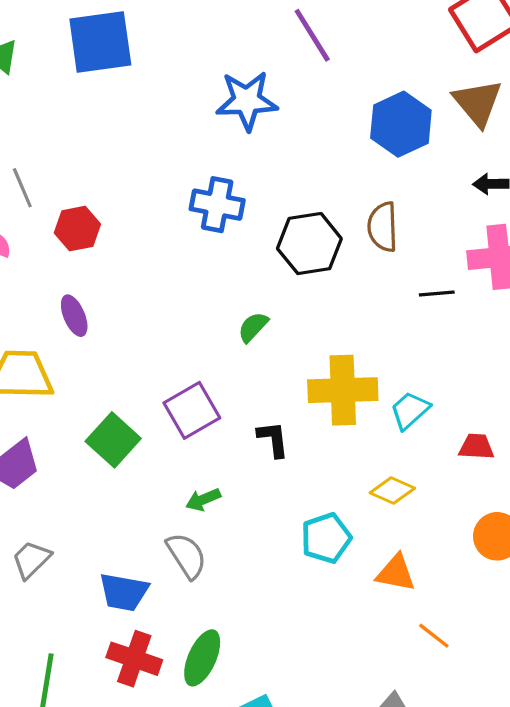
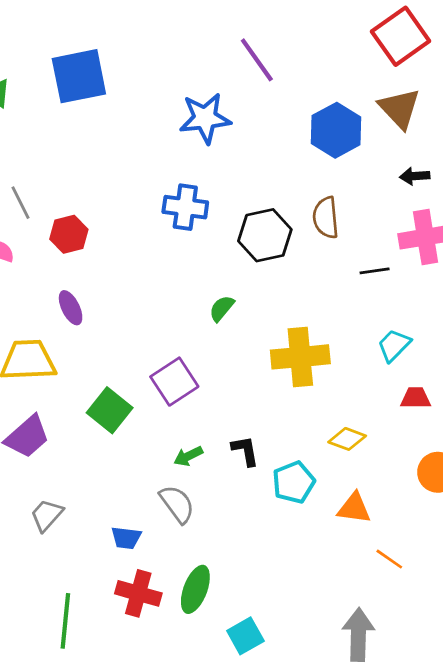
cyan trapezoid: (410, 410) -> (394, 345), moved
black L-shape: (273, 439) -> (245, 451), moved
blue trapezoid: (124, 592) -> (126, 538), size x0.7

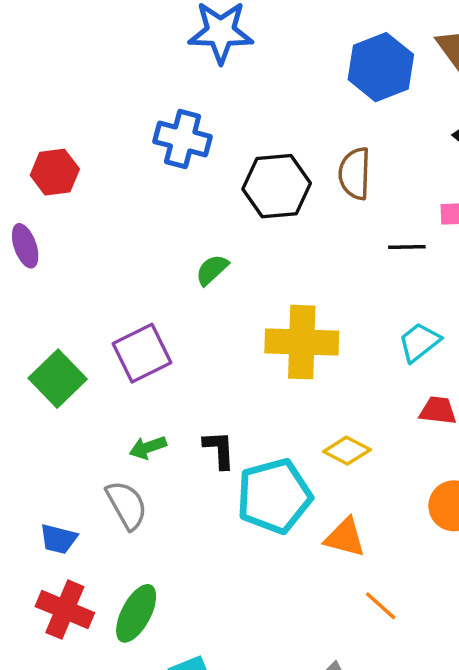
red hexagon: (69, 234) -> (55, 172), moved
cyan pentagon: (294, 482) -> (274, 496), size x1.4

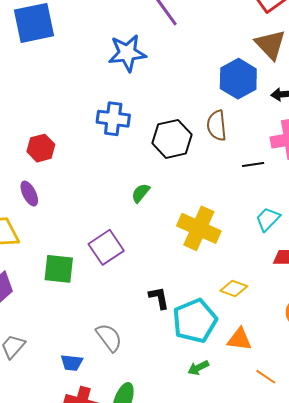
blue hexagon: (381, 67) -> (238, 79), moved
yellow cross: (302, 342) -> (199, 228), turned 30
green square: (58, 379) -> (59, 269), turned -32
green arrow: (148, 447) -> (198, 368), moved

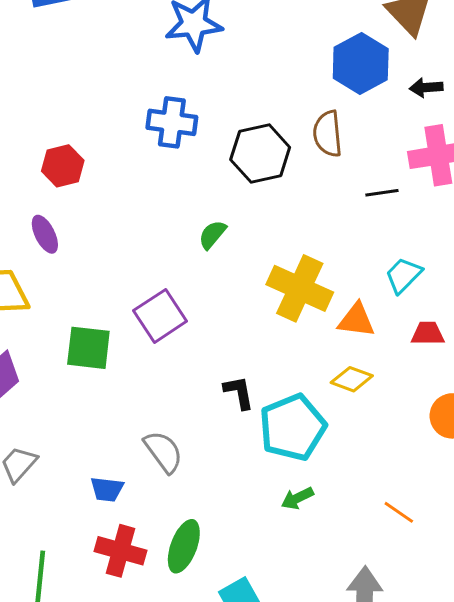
orange triangle: (239, 339) -> (356, 320), moved

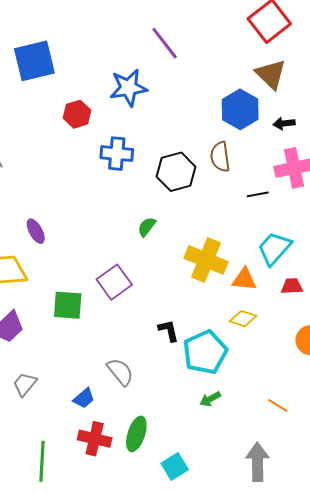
red hexagon: (63, 166) -> (77, 114), moved
cyan trapezoid: (404, 275) -> (274, 248), size x1.4
blue trapezoid: (107, 489) -> (84, 398), turned -45

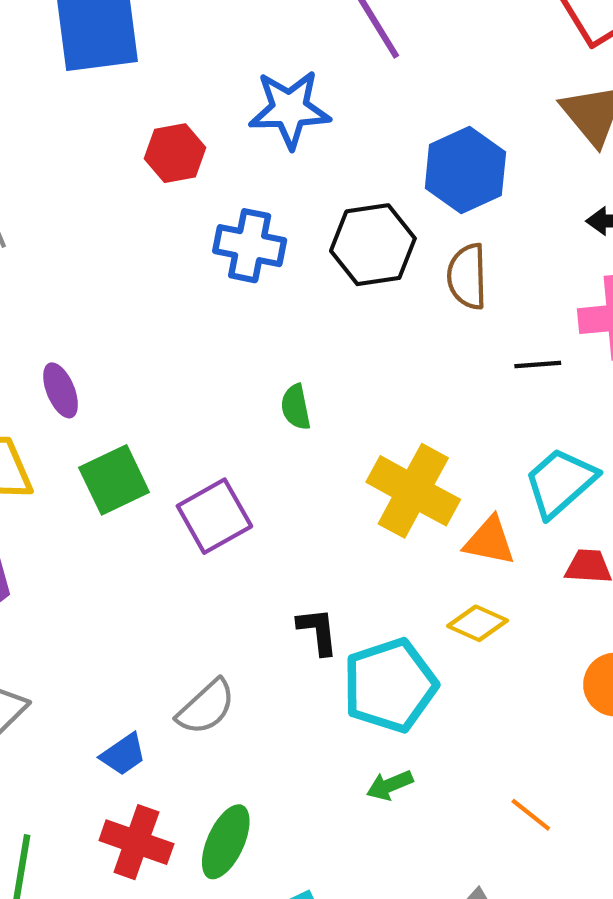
blue hexagon: (240, 109) -> (465, 170), moved
black hexagon: (176, 172) -> (373, 245), moved
green semicircle: (147, 227) -> (296, 407), turned -55
green square: (68, 305) -> (114, 480), moved, turned -36
gray semicircle: (120, 372) -> (206, 707), turned 80

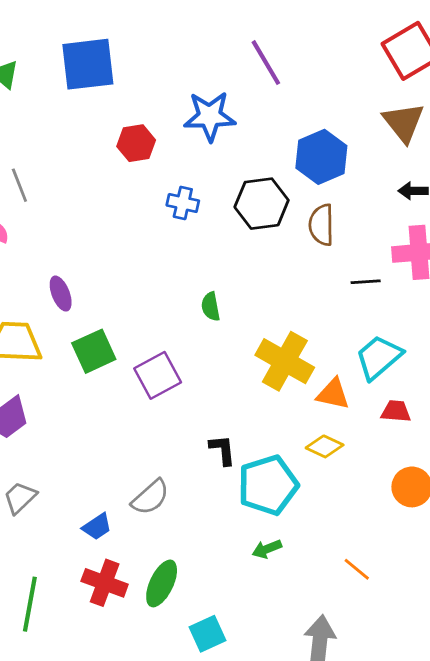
blue cross: (250, 246) -> (183, 203), size x0.7

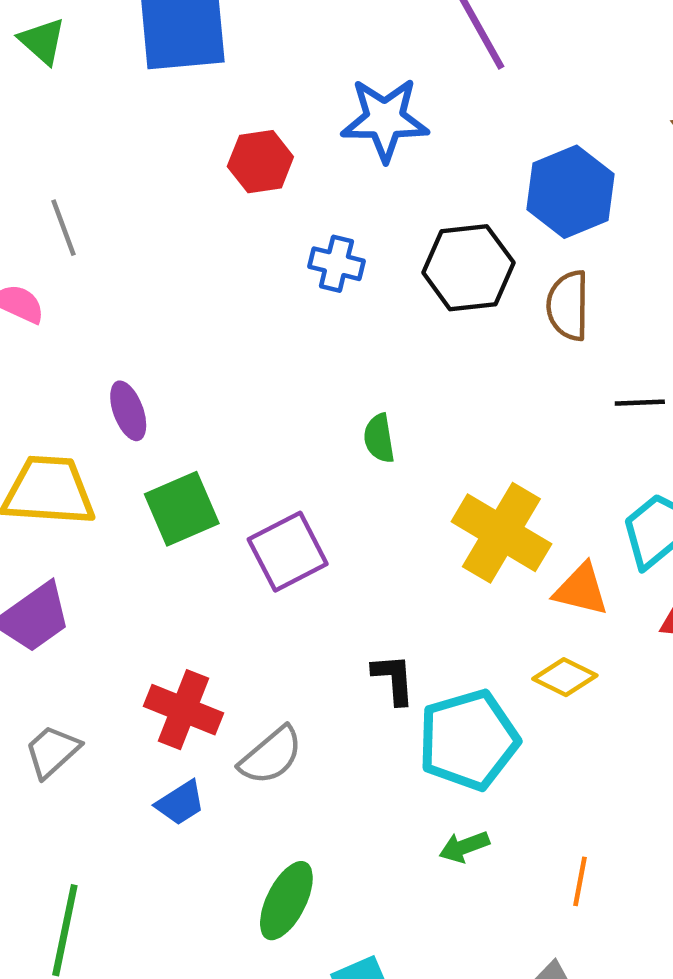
orange line: (357, 569) -> (580, 881), moved, turned 60
red cross: (105, 583) -> (183, 710), moved

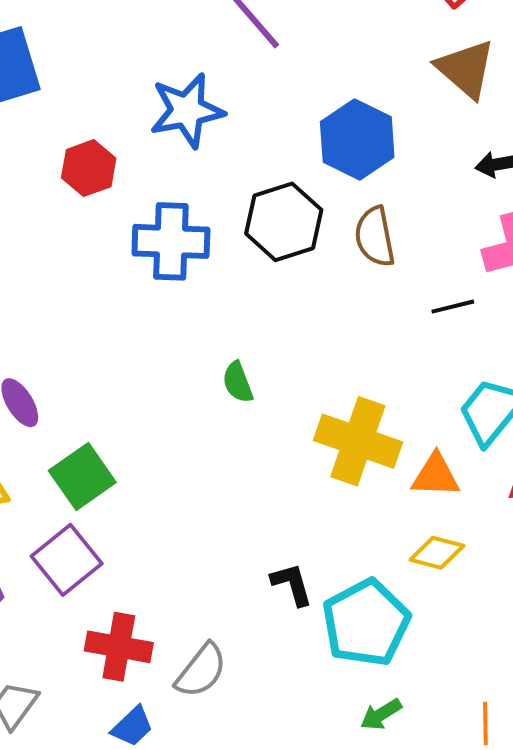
blue cross: (336, 264) -> (171, 241), size x1.6
purple square: (288, 552) -> (67, 560), moved

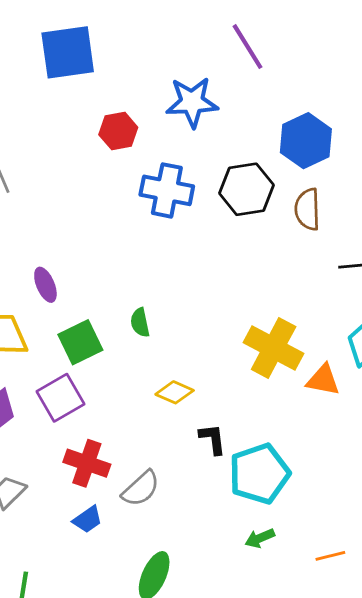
green semicircle: (238, 382) -> (140, 323), moved
yellow diamond: (437, 553) -> (175, 392), moved
orange line: (485, 724) -> (330, 556), turned 68

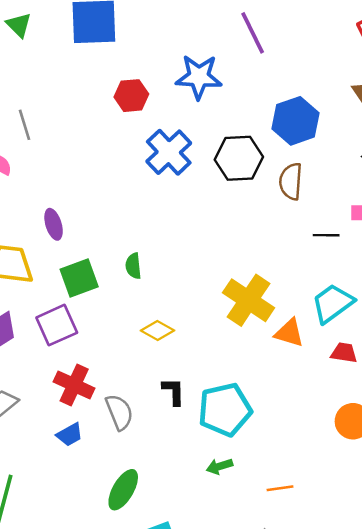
blue cross: (167, 190) -> (169, 152), turned 30
black L-shape: (213, 439) -> (174, 391), moved
gray semicircle: (141, 489) -> (119, 412), turned -75

